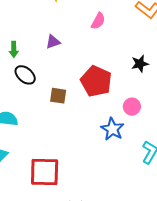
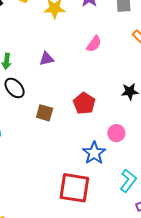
red pentagon: (96, 81) -> (84, 103), size x0.7
red square: (45, 172) -> (74, 188), moved

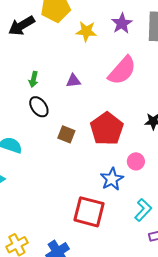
pink semicircle: (94, 44) -> (122, 70), size x1.8
red pentagon: (84, 103) -> (107, 129), size x1.5

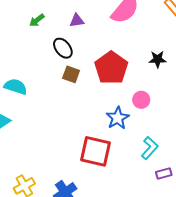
green arrow: (33, 79) -> (37, 20), turned 42
black ellipse: (39, 107) -> (63, 48), moved

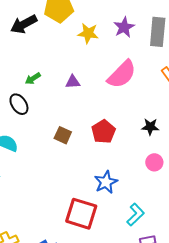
black ellipse: (63, 48) -> (19, 104), moved
red pentagon: (111, 68) -> (103, 132), size x0.7
pink circle: (141, 100) -> (154, 162), moved

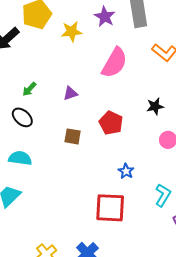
purple triangle: (73, 82) -> (70, 93), moved
blue star: (106, 182) -> (126, 171), size x0.7

